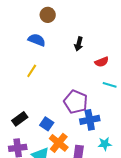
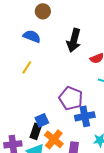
black arrow: (79, 44) -> (74, 40), size x1.6
black rectangle: (20, 119) -> (36, 131), moved, turned -35
blue square: (47, 124) -> (42, 120), turned 32

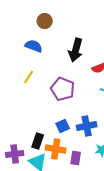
purple pentagon: (71, 98) -> (63, 89), moved
blue square: (42, 120) -> (63, 126), moved
orange cross: (54, 139) -> (56, 149), turned -30

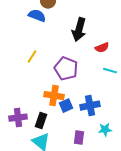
blue semicircle: (34, 46) -> (37, 16), moved
orange cross: (56, 149) -> (54, 96), moved
purple cross: (15, 154) -> (18, 118), moved

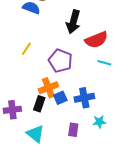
red semicircle: (102, 48) -> (96, 40), size x1.6
orange cross: (54, 96) -> (48, 88), turned -30
black rectangle: (41, 121) -> (39, 104), moved

